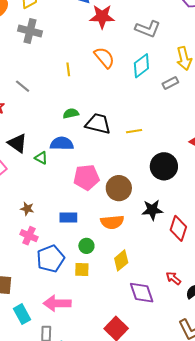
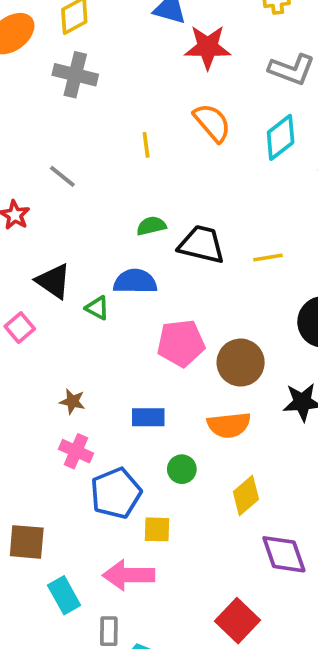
yellow square: (82, 270) -> (157, 529), moved

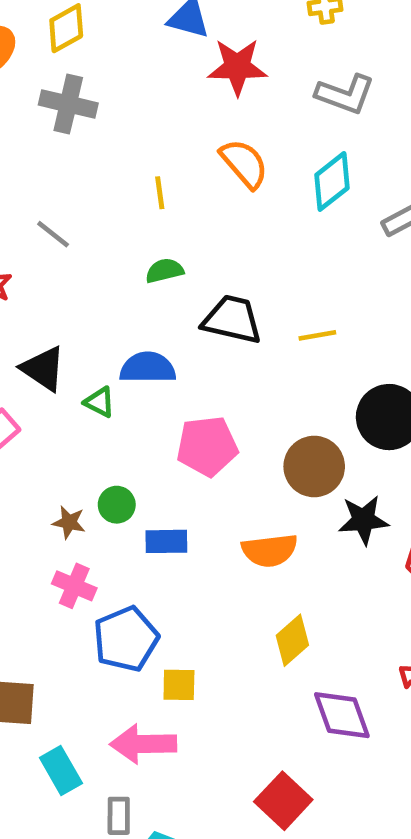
green semicircle: (151, 226) -> (164, 271), moved
brown circle: (241, 363) -> (314, 466), moved
green circle: (182, 469) -> (117, 505), moved

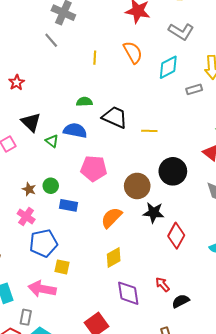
gray line: (53, 234) -> (51, 40), moved
green semicircle: (164, 271) -> (84, 102), moved
orange semicircle: (270, 550) -> (111, 218), turned 130

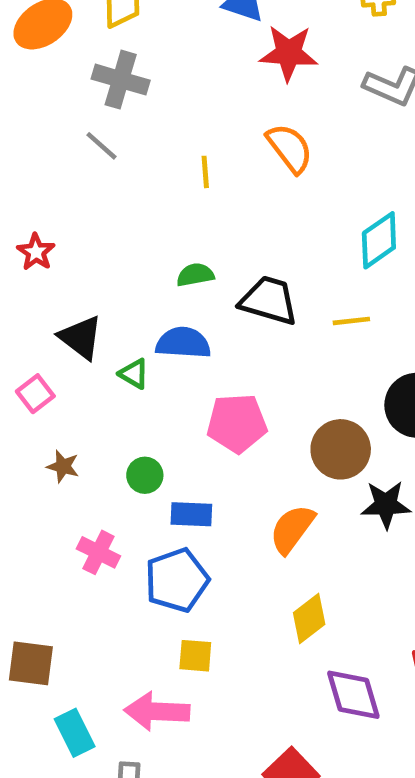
cyan diamond: (168, 67) -> (379, 240), moved
brown star: (29, 189) -> (63, 466), moved
blue pentagon: (43, 243) -> (177, 580), moved

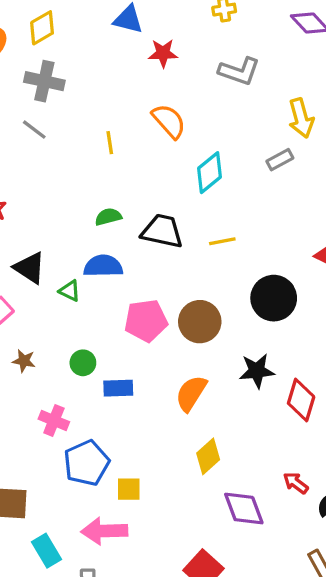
red star: (289, 53) -> (163, 53), size x0.7
cyan diamond: (379, 240) -> (210, 173), moved
brown circle: (341, 449) -> (200, 322), moved
blue pentagon: (177, 580) -> (87, 463), moved

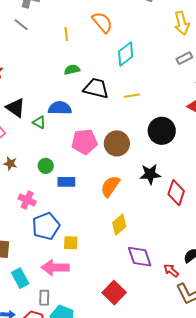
gray rectangle: (280, 160) -> (184, 58), moved
green semicircle: (108, 217) -> (72, 70), moved
red arrow: (296, 483) -> (171, 271), moved

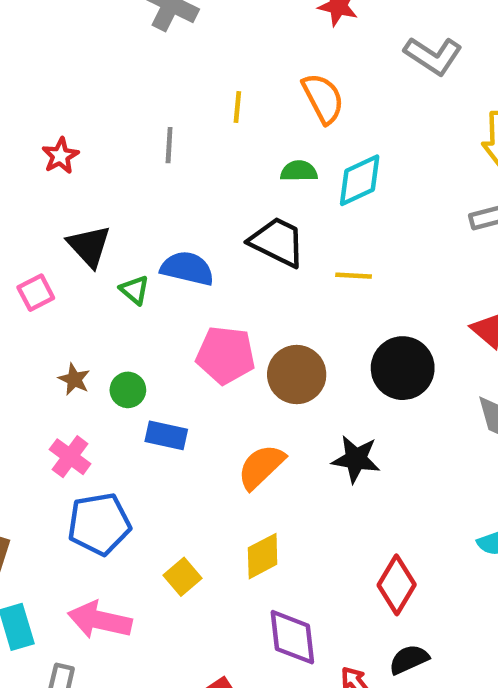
gray line: (21, 25) -> (169, 145), moved, turned 42
green semicircle: (72, 70) -> (299, 171), moved
brown star: (10, 164) -> (74, 379), moved
red diamond: (176, 193) -> (397, 585), moved
yellow square: (71, 243) -> (182, 577), moved, turned 35

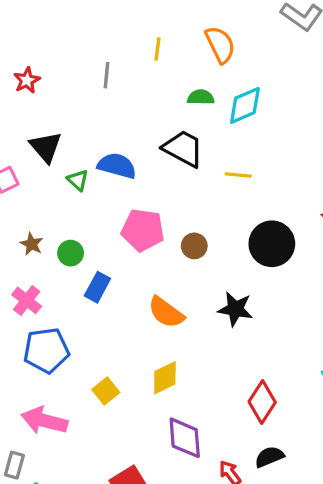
brown circle: (297, 375) -> (194, 246), size x0.6
blue rectangle: (166, 435) -> (97, 287), turned -76
orange semicircle: (261, 467) -> (166, 312), turned -102

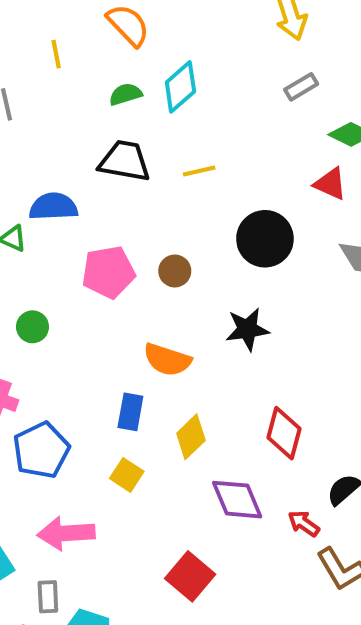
blue rectangle: (97, 287) -> (130, 412), moved
red diamond: (262, 402) -> (284, 433), moved

